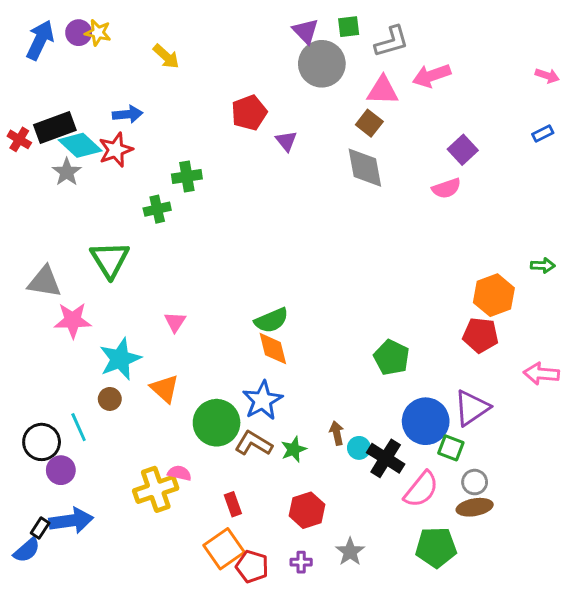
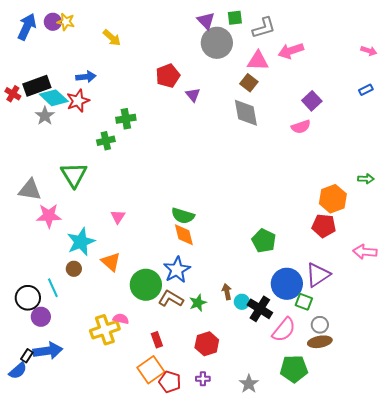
green semicircle: (271, 320) -> (183, 216), turned 40
gray star: (350, 552) -> (249, 384), moved

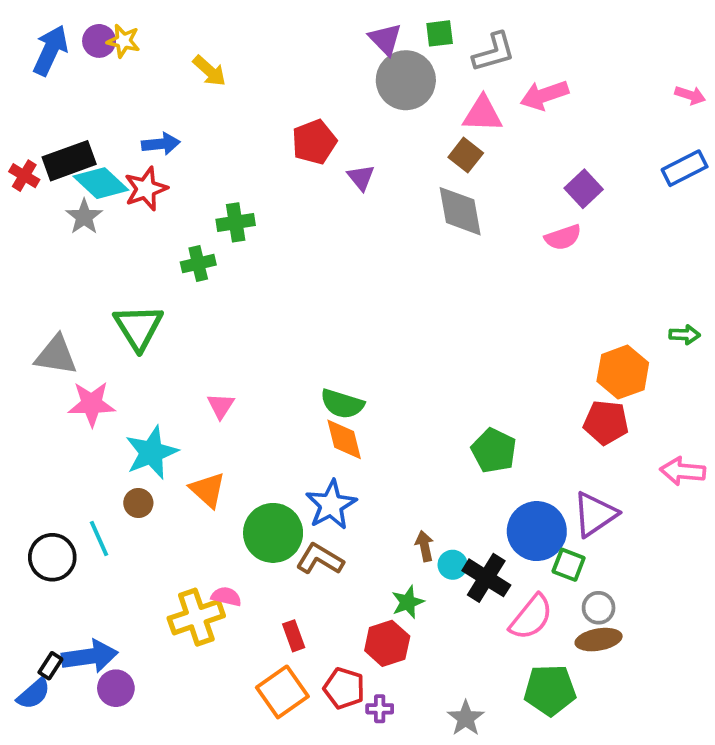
blue rectangle: (366, 90) -> (685, 168), size x1.6
green star: (198, 303) -> (408, 602), moved
purple circle: (41, 317) -> (116, 688), moved
red pentagon: (170, 382) -> (344, 688), moved

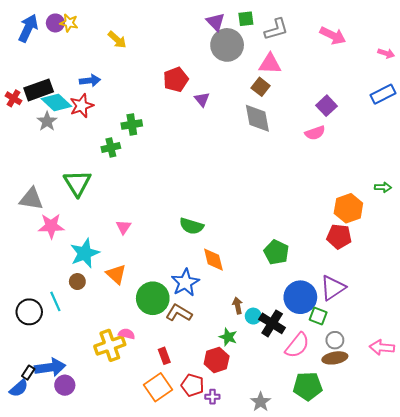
pink arrow: (544, 95) -> (333, 36), moved, turned -135
orange diamond: (344, 439) -> (213, 260), moved
pink arrow: (683, 471) -> (382, 347), moved
green star: (408, 602) -> (228, 337), turned -30

